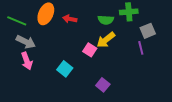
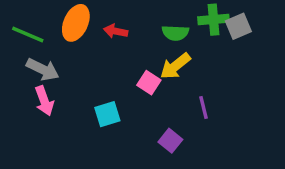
gray square: (148, 31) -> (238, 26), moved
purple line: (141, 48) -> (204, 107), moved
cyan square: (65, 69) -> (107, 114), turned 35

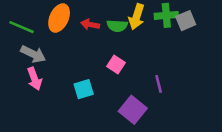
green semicircle: (175, 33) -> (117, 26), moved
yellow arrow: (175, 66) -> (137, 17), moved, turned -35
purple square: (170, 141) -> (133, 110), size x1.5

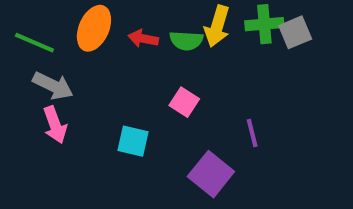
cyan square: (84, 89) -> (133, 141), turned 30

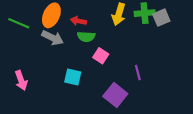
green semicircle: (186, 41) -> (86, 37), moved
gray arrow: (53, 86) -> (53, 38), moved
pink arrow: (55, 125) -> (21, 80), moved

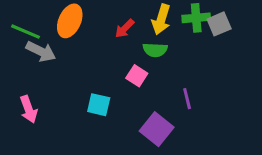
red arrow: (78, 21) -> (125, 29), moved, turned -56
green semicircle: (86, 37) -> (155, 50), moved
gray arrow: (53, 38) -> (41, 51), moved

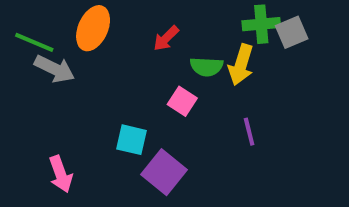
yellow arrow: (161, 19) -> (241, 65), moved
pink arrow: (29, 109) -> (61, 174), moved
purple square: (157, 129) -> (164, 172), moved

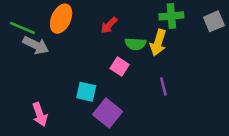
gray square: (292, 32) -> (214, 21), moved

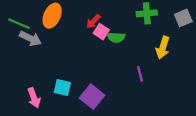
yellow arrow: (158, 43) -> (163, 48), moved
pink square: (120, 66) -> (101, 32), moved
cyan square: (86, 92) -> (62, 88), moved

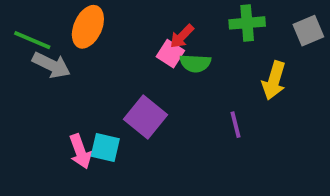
red arrow: (93, 21) -> (182, 36), moved
purple square: (92, 97) -> (145, 117), moved
pink arrow: (34, 98) -> (80, 151), moved

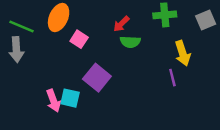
pink square: (170, 54) -> (79, 39), moved
gray arrow: (51, 65) -> (16, 49), moved, turned 60
yellow arrow: (274, 80) -> (183, 53), turned -35
purple line: (236, 125) -> (172, 78), moved

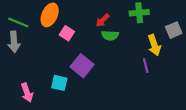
gray square: (206, 20) -> (174, 30), moved
pink arrow: (53, 101) -> (27, 93), moved

